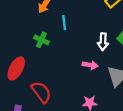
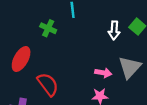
pink arrow: (90, 65) -> (103, 73), moved

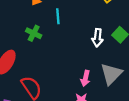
pink arrow: (103, 73) -> (85, 78), turned 91

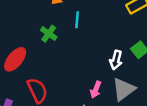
white arrow: (97, 38) -> (116, 60), moved

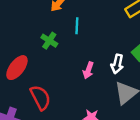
pink arrow: (96, 90) -> (88, 70), moved

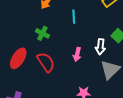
cyan line: (77, 26) -> (74, 17), moved
red semicircle: (40, 98) -> (46, 62), moved

